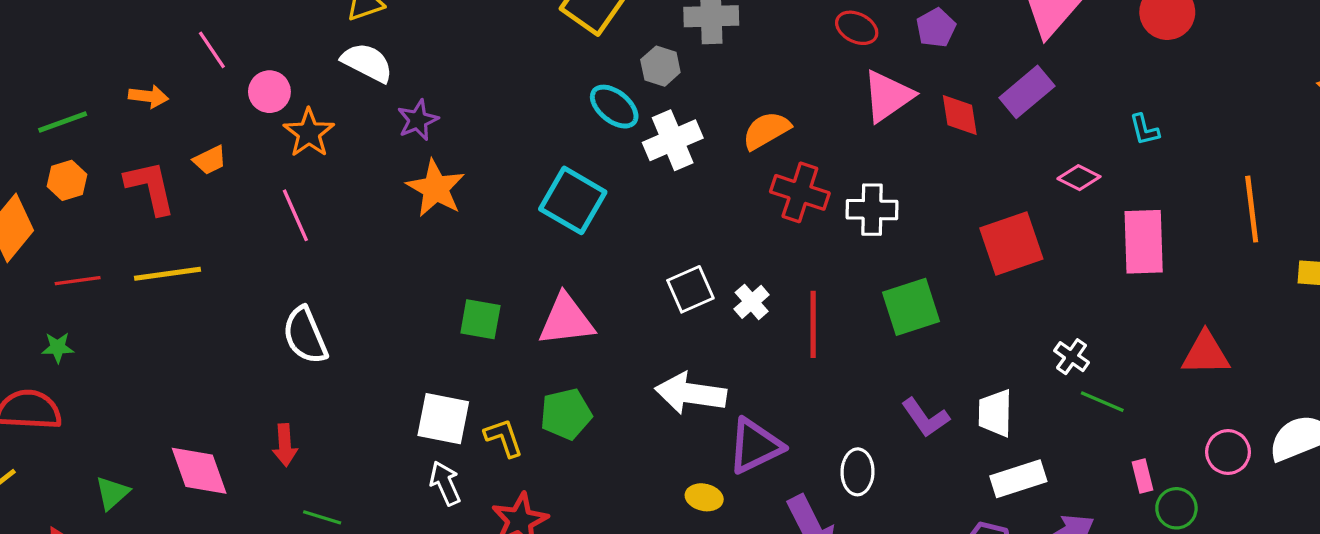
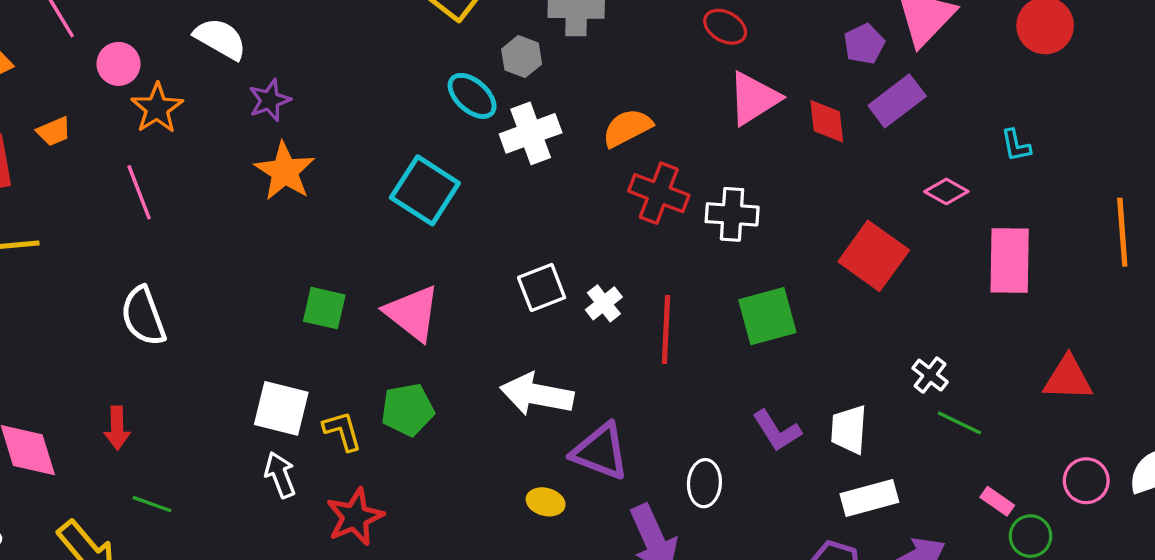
purple pentagon: (936, 28) -> (864, 44), moved
red square: (1011, 243) -> (874, 256), turned -38
pink triangle: (566, 320) -> (412, 313), turned 42
purple triangle: (755, 446) -> (600, 452), turned 44
pink rectangle: (1142, 476) -> (997, 501), turned -44

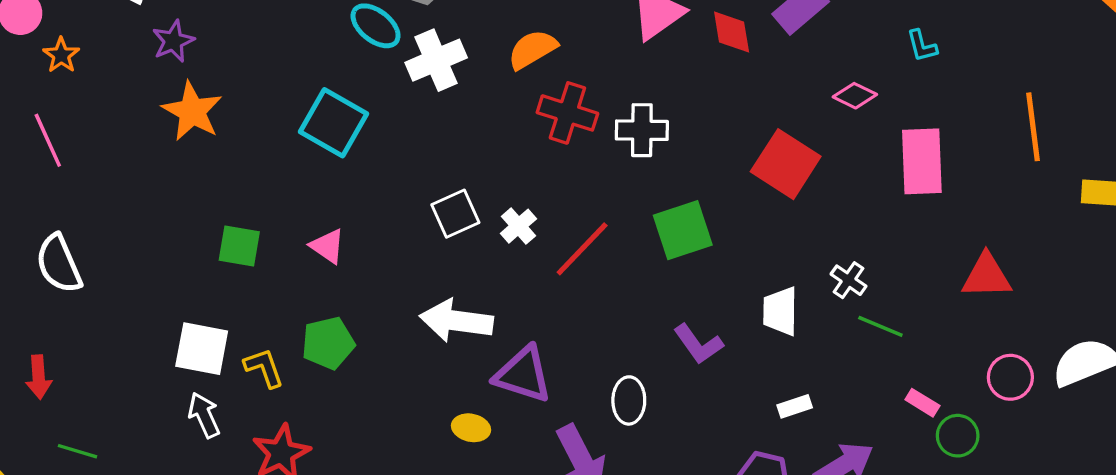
orange star: (157, 108) -> (61, 55), size x0.7
pink triangle: (412, 313) -> (328, 246), size x0.6
red line: (666, 329) -> (582, 249), turned 44
white trapezoid: (849, 429) -> (780, 311), moved
white rectangle: (869, 498) -> (795, 406), size x0.6

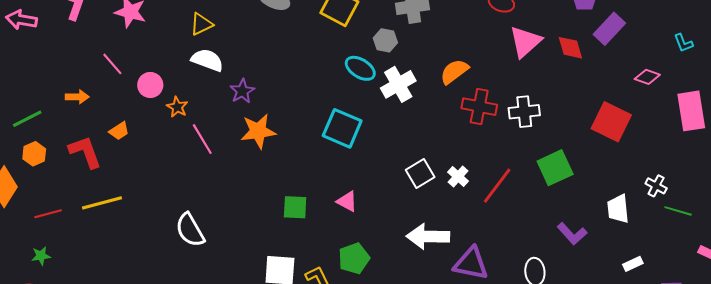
orange star: (192, 111) -> (258, 131), turned -30
pink line: (48, 140) -> (202, 139), moved

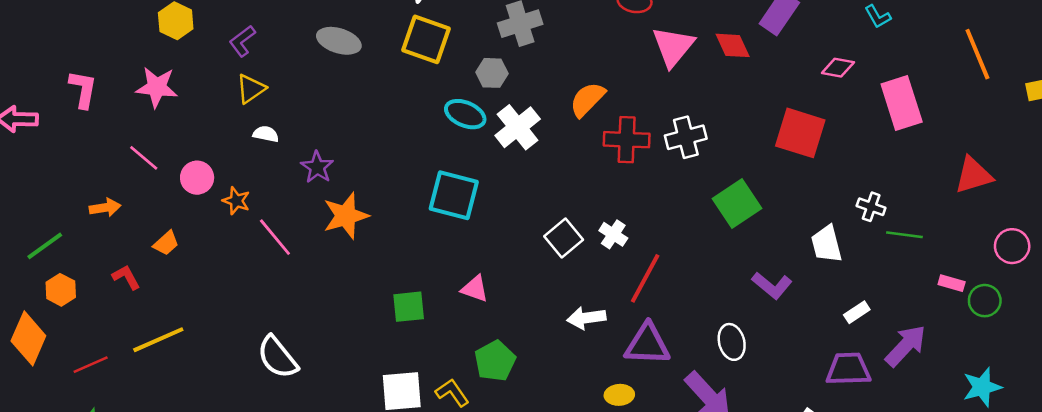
white semicircle: (207, 60) -> (266, 134), size x0.6
red L-shape: (85, 152) -> (126, 277), size x0.6
red line: (497, 186) -> (645, 278), moved
white arrow: (428, 236) -> (586, 318), size x0.7

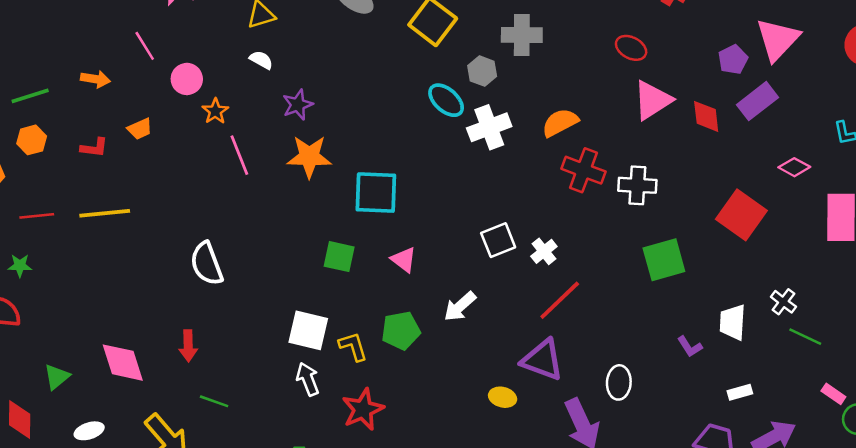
cyan square: (454, 195) -> (376, 193), moved, turned -30
red L-shape: (126, 277) -> (94, 148), turned 108
purple L-shape: (772, 285) -> (690, 347), moved, size x0.7
white arrow: (586, 318) -> (460, 306), moved, turned -52

